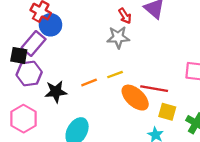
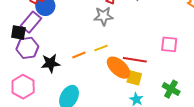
yellow square: (167, 112) -> (134, 78), moved

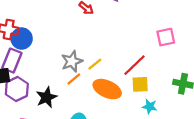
gray star: (103, 16) -> (72, 61), moved
red line: (135, 60) -> (135, 65), turned -35
orange ellipse: (119, 68) -> (107, 89), moved

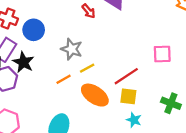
blue circle: (22, 39) -> (34, 30), moved
gray star: (72, 61) -> (72, 49), moved, turned 30
black star: (47, 97) -> (23, 62), moved, turned -30

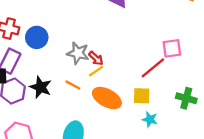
red arrow: (89, 11) -> (96, 58), moved
black star: (23, 62) -> (41, 87), moved
red line: (126, 76) -> (153, 68), moved
orange line: (64, 79) -> (73, 85), turned 64

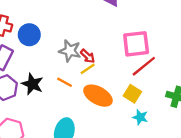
pink square: (172, 48) -> (136, 44), moved, size x1.4
yellow square: (142, 96) -> (132, 94), turned 30

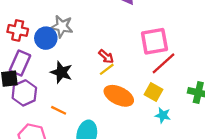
gray star: (70, 51) -> (62, 26), moved
orange line: (65, 82) -> (59, 110), moved
black star: (32, 84) -> (61, 72), moved

